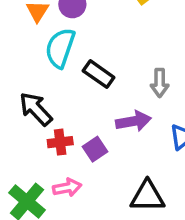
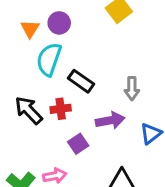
red cross: (60, 142) -> (61, 109), moved

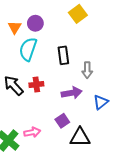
black rectangle: (81, 81) -> (63, 55), moved, turned 48
purple square: (78, 144) -> (62, 121), moved

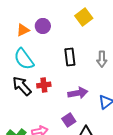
orange triangle: (15, 27) -> (23, 30), turned 32
cyan semicircle: (28, 49) -> (24, 59), moved, turned -55
gray arrow: (87, 70) -> (102, 59), moved

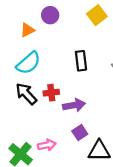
purple circle: (43, 26) -> (50, 15), moved
cyan semicircle: (24, 59) -> (28, 63), turned -95
purple arrow: (78, 93) -> (74, 105), moved

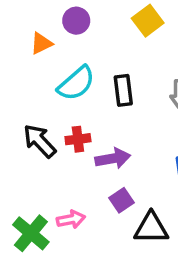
cyan semicircle: (28, 63) -> (76, 83), moved

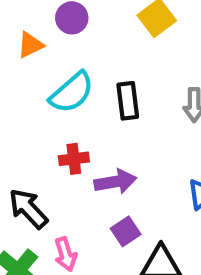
black arrow: (40, 141) -> (28, 209), moved
pink arrow: (71, 219) -> (66, 254), turned 84

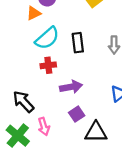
orange triangle: (30, 45) -> (34, 13), moved
red cross: (74, 159) -> (48, 65), moved

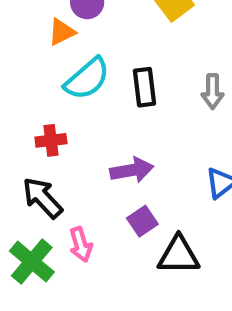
red cross: (48, 65) -> (51, 140), moved

